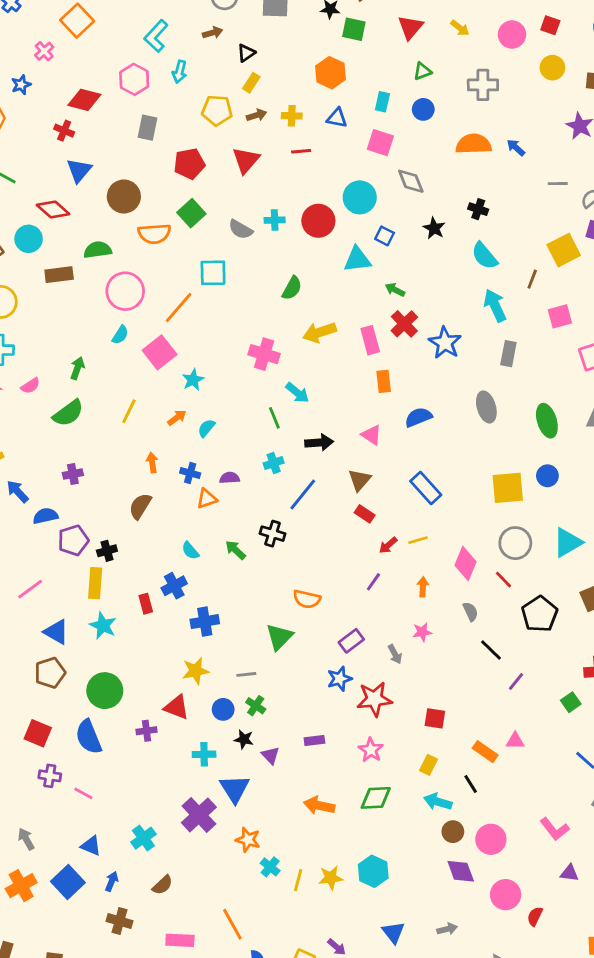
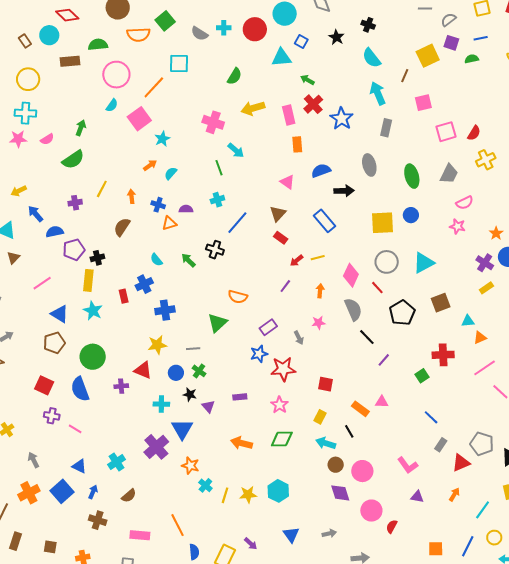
yellow line: (129, 411) -> (102, 189), moved
black arrow: (319, 443) -> (344, 191), moved
gray semicircle: (470, 612) -> (353, 309), size x1.6

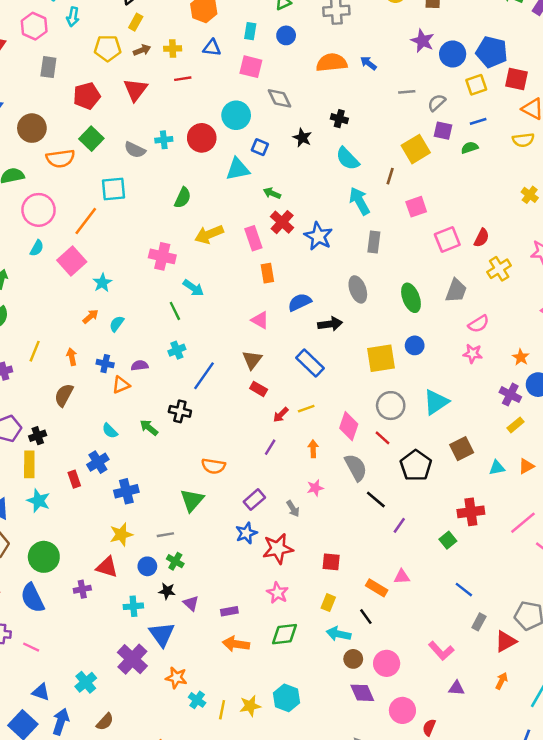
orange triangle: (480, 338) -> (526, 466), moved
purple rectangle: (240, 397) -> (229, 611), moved
blue arrow: (93, 492) -> (61, 722), size x1.5

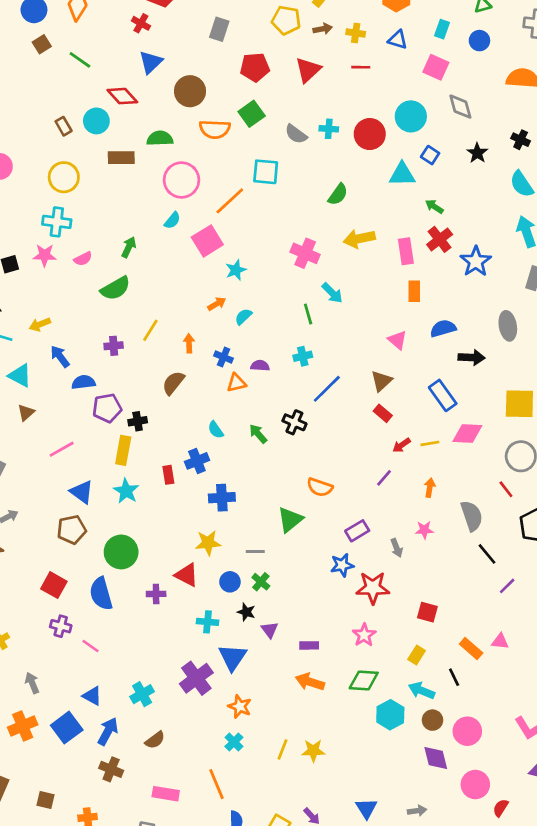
pink diamond: (349, 426) -> (467, 433), moved, turned 64
cyan hexagon: (287, 698) -> (390, 715), moved
cyan cross: (197, 700) -> (234, 742), moved

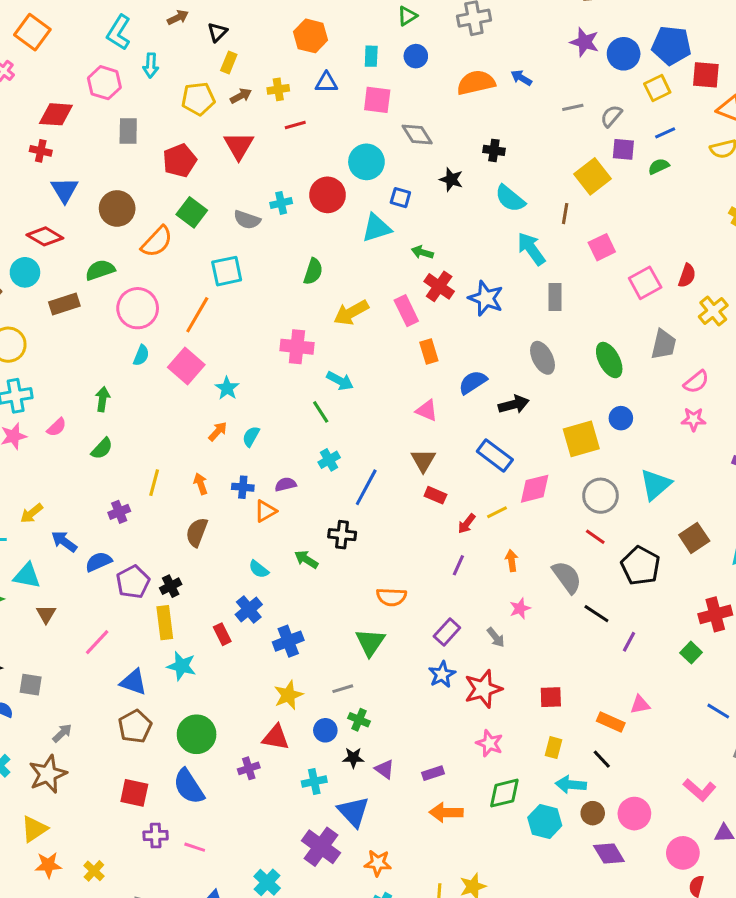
orange semicircle: (215, 129) -> (157, 242), turned -32
green semicircle: (115, 288) -> (102, 449), size x0.7
pink circle: (475, 785) -> (683, 853), moved

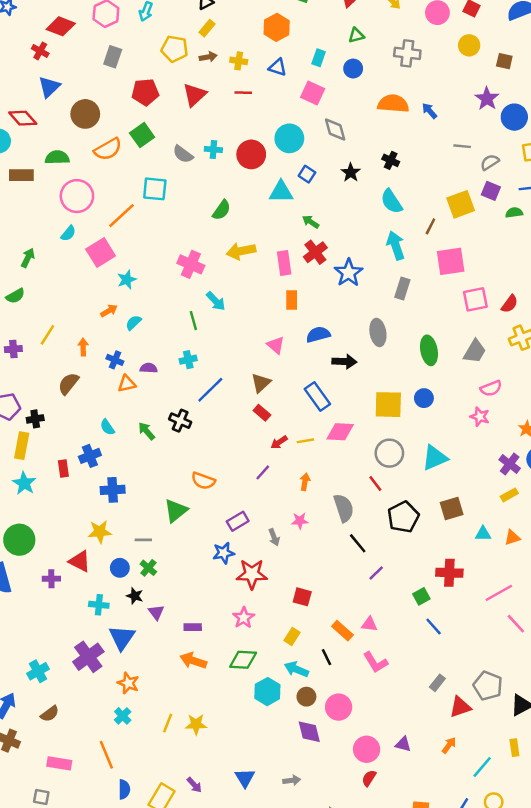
pink square: (602, 247) -> (451, 261), size x1.4
blue line: (718, 711) -> (434, 627), moved
pink L-shape: (700, 790) -> (375, 662), moved

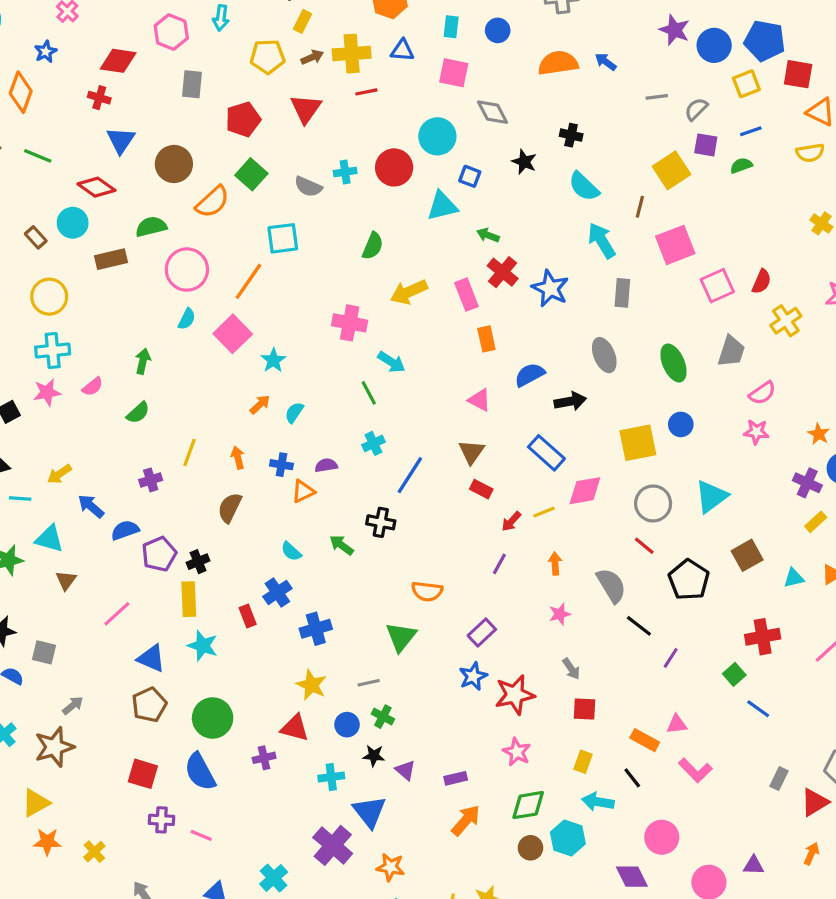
yellow cross: (239, 61) -> (352, 54), size x1.6
yellow star: (100, 532) -> (311, 685), turned -30
gray arrow: (274, 537) -> (571, 669), moved
orange arrow: (193, 661) -> (466, 820), turned 125
brown circle: (306, 697) -> (530, 848), moved

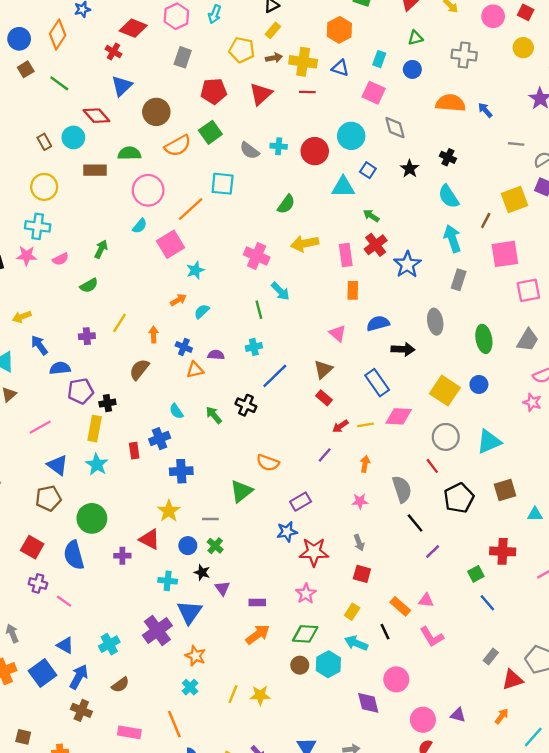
yellow square: (638, 443) -> (445, 391), turned 32

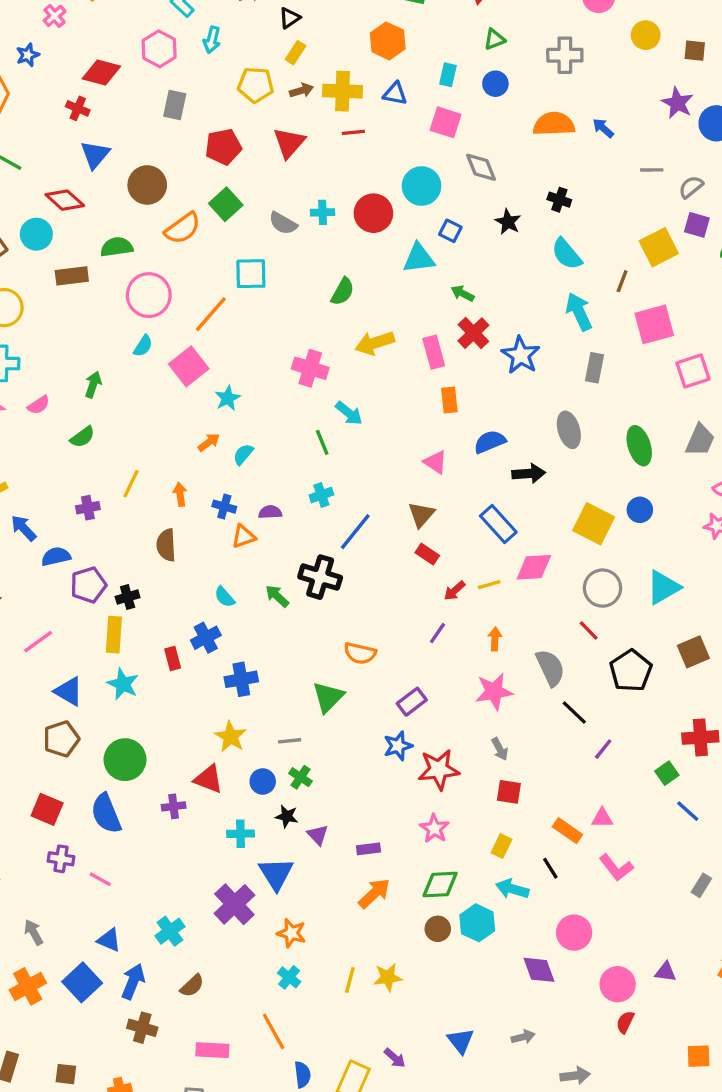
brown semicircle: (139, 369) -> (166, 545), turned -35
black cross: (246, 405) -> (320, 577), size x1.4
pink star: (360, 501) -> (494, 691), size x1.6

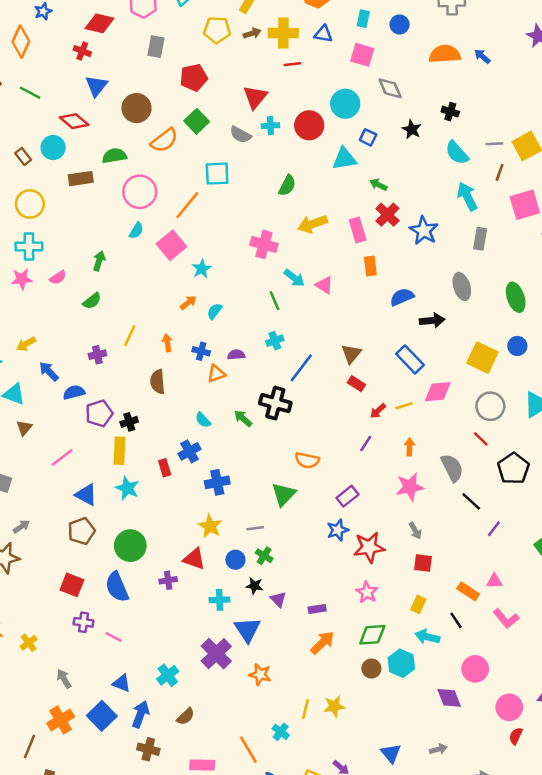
red triangle: (289, 143) -> (255, 97), moved
gray line: (652, 170) -> (494, 144), moved
pink triangle: (435, 462) -> (324, 285), moved
cyan cross: (289, 977) -> (281, 732), moved

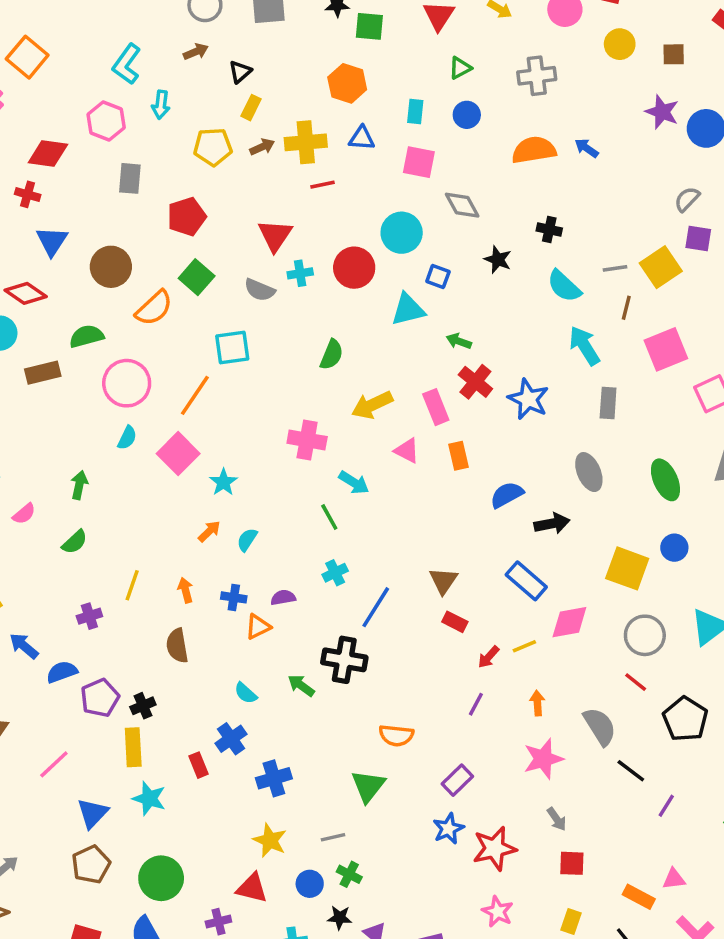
pink triangle: (324, 285) -> (407, 451), moved
blue triangle: (86, 495) -> (93, 813), turned 50

